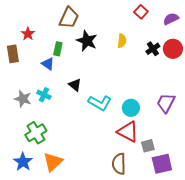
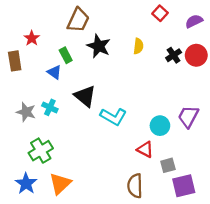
green rectangle: (58, 49) -> (66, 55), turned -40
black triangle: (75, 85) -> (85, 96), size x1.5
cyan circle: (131, 108) -> (160, 126), moved
red triangle: (128, 132) -> (145, 149), size x0.7

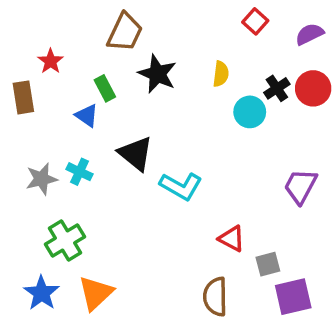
gray star: (26, 112) -> (41, 179), turned -30
cyan circle: (160, 126) -> (250, 112), moved

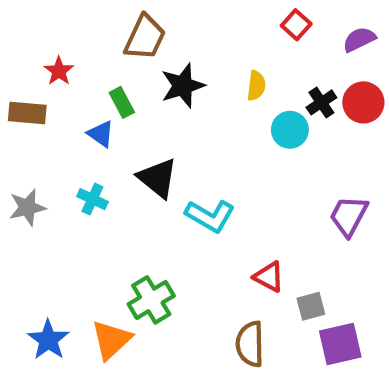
black star: (157, 74) -> (183, 86), turned 30
brown rectangle: (23, 97) -> (27, 113), turned -76
gray star: (41, 179) -> (27, 207), moved
green cross: (65, 241) -> (151, 300), moved

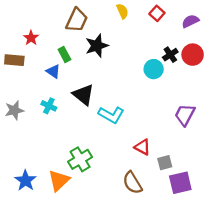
yellow semicircle: (256, 86) -> (122, 11), moved, turned -32
brown semicircle: (250, 344) -> (132, 183), turned -30

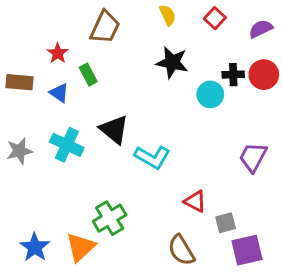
red star: (31, 38) -> (58, 53), moved
black star: (97, 46) -> (172, 62), moved, turned 30
black cross: (170, 55) -> (233, 75), turned 32
blue triangle: (53, 71) -> (59, 93), moved
cyan cross: (49, 106) -> (67, 145), size x1.5

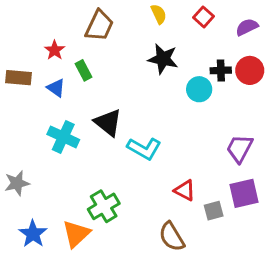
gray star: (19, 151) -> (17, 183), moved
purple square: (247, 250) -> (244, 193), moved

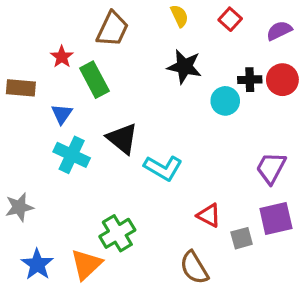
green rectangle: (83, 70) -> (94, 80), size x1.5
blue triangle: (56, 88) -> (62, 114), moved, turned 30

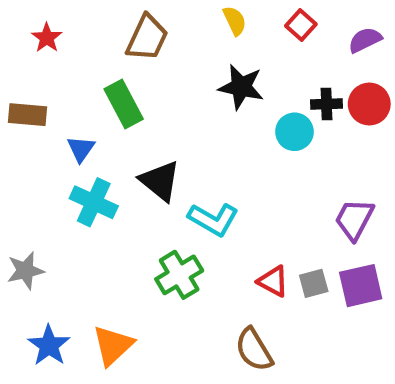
red star: (62, 57) -> (47, 38), moved
green cross: (117, 233) -> (179, 275), moved
gray square: (242, 238) -> (314, 283), moved

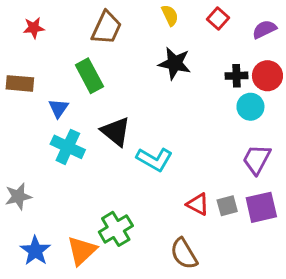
red star: (47, 38) -> (34, 28), turned 30
cyan circle: (294, 132) -> (250, 107), moved
green cross: (179, 275) -> (116, 229), moved

